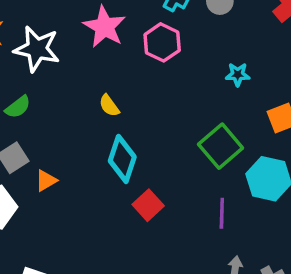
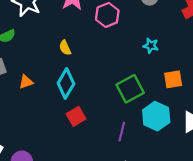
orange triangle: (46, 181) -> (26, 82), moved

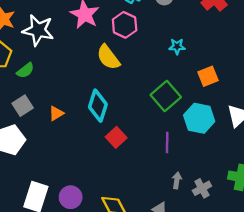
yellow semicircle: (65, 48) -> (108, 57), moved, size x1.6

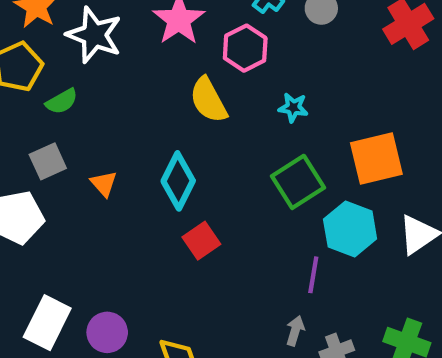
cyan star: (177, 46) -> (293, 108), moved
orange square: (208, 76) -> (376, 159), size x1.5
orange triangle: (56, 113) -> (104, 184), turned -49
purple line: (167, 142) -> (313, 275), moved

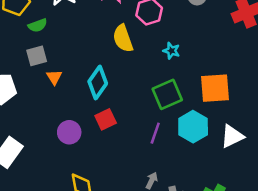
gray square: (48, 161) -> (37, 56), moved
purple line: (313, 275) -> (155, 133), moved
purple circle: (107, 332) -> (69, 132), moved

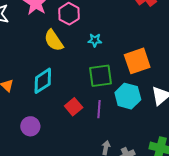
cyan diamond: (98, 82) -> (43, 81), turned 36
green square: (167, 94) -> (101, 76), turned 30
red square: (106, 119) -> (74, 107), moved

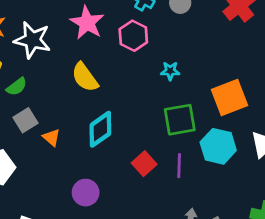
yellow semicircle: (54, 40) -> (85, 77), moved

